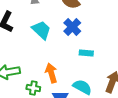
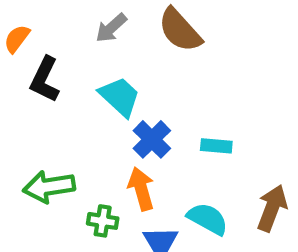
blue cross: (72, 27) -> (152, 139), moved

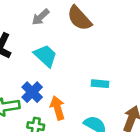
blue cross: (152, 139) -> (32, 92), moved

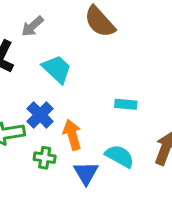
gray arrow: (41, 17) -> (32, 26), moved

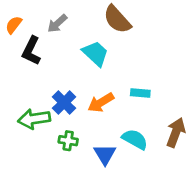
cyan trapezoid: (57, 69) -> (95, 53), moved
orange arrow: (72, 135) -> (101, 103), moved, turned -105

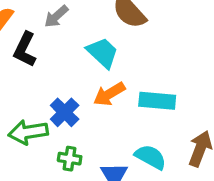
cyan rectangle: (140, 93) -> (157, 101), size x1.5
orange arrow: (101, 103) -> (109, 94), moved

